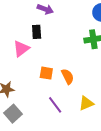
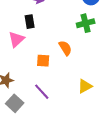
orange semicircle: (68, 76) -> (65, 48), moved
purple line: (55, 105) -> (42, 92), moved

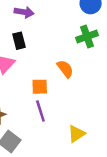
yellow triangle: (85, 86) -> (76, 134), moved
purple line: (42, 92) -> (40, 111), moved, turned 30

